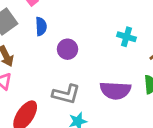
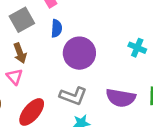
purple circle: (67, 49) -> (79, 53), size x1.6

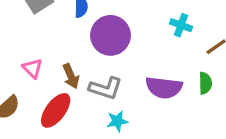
brown arrow: (20, 53) -> (71, 76), moved

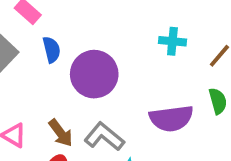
gray L-shape: (106, 88) -> (104, 137), turned -144

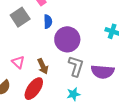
gray L-shape: (104, 137) -> (76, 66), moved, turned 55

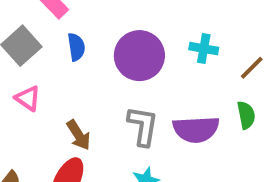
purple circle: (67, 39) -> (139, 56), moved
pink triangle: (18, 62) -> (28, 98), moved

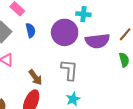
cyan cross: (204, 49) -> (83, 14), moved
purple semicircle: (196, 129) -> (97, 41), moved

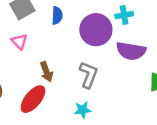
cyan cross: (83, 14) -> (124, 15), turned -32

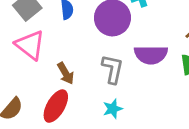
pink triangle: (19, 41) -> (30, 45), size x1.6
purple semicircle: (131, 51) -> (151, 55), moved

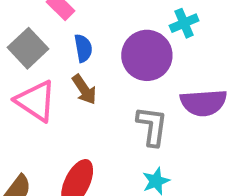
brown arrow: (66, 73) -> (84, 90), moved

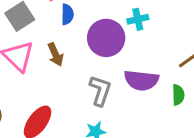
blue semicircle: (83, 48) -> (67, 14), moved

